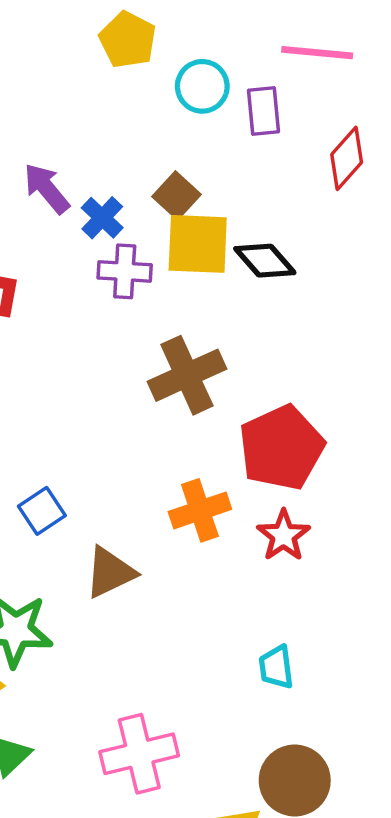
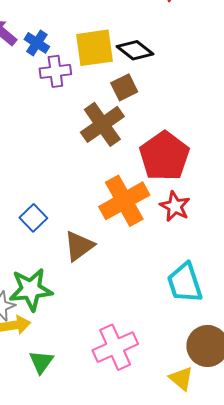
brown square: (176, 196) -> (124, 87), moved, turned 32
orange cross: (200, 510) -> (124, 201), size x1.4
cyan trapezoid: (276, 667) -> (185, 283), size x1.6

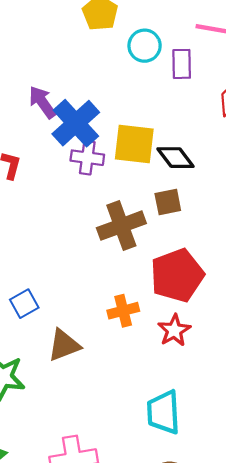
blue cross: (37, 43) -> (76, 123), size x1.8
brown square: (124, 87) -> (168, 202), moved
orange cross: (124, 201) -> (123, 311), size x0.6

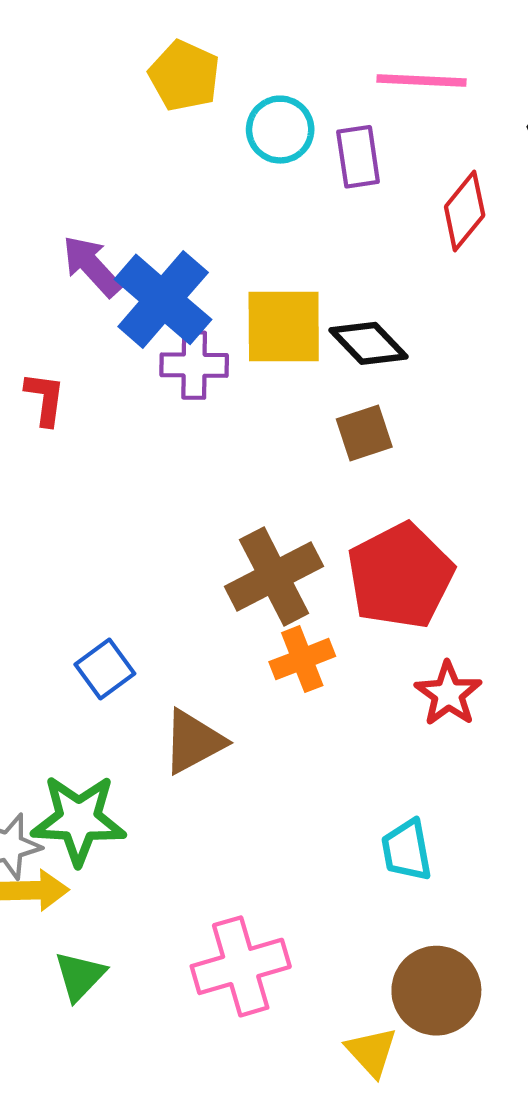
brown cross: (121, 226) -> (274, 576), moved
red star: (174, 330) -> (448, 694), moved
cyan trapezoid: (163, 412) -> (407, 850), size x0.7

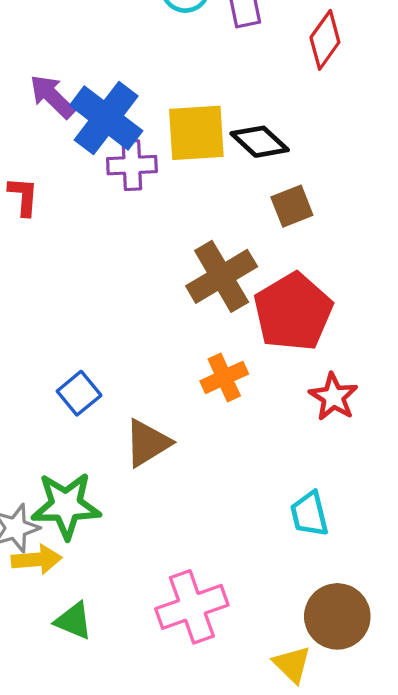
brown square: (364, 433) -> (292, 206), moved
brown cross: (274, 576) -> (222, 276), moved
green triangle: (80, 976) -> (74, 621), turned -48

